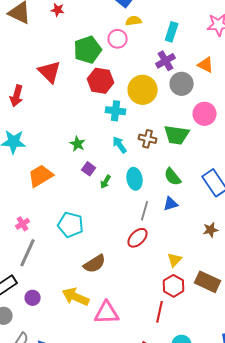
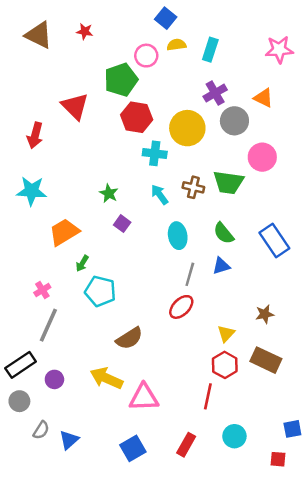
cyan rectangle: (172, 32) -> (210, 50), moved
pink circle: (118, 39) -> (146, 56), moved
green arrow: (106, 182) -> (82, 263), moved
brown star: (211, 230) -> (265, 314), moved

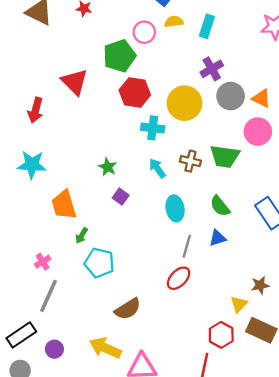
orange triangle: (263, 98) -> (261, 98), moved
orange trapezoid: (64, 232) -> (64, 205), turned -76
yellow triangle: (226, 333) -> (239, 304), moved

